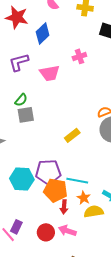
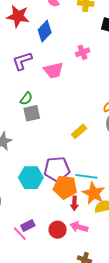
orange star: (84, 198) -> (94, 193), size x1.6
purple rectangle: (16, 227) -> (28, 225), turned 40

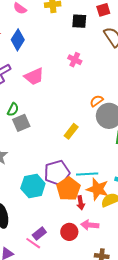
pink cross: (83, 52) -> (75, 60), moved, turned -32
orange pentagon: (65, 187) -> (68, 189), turned -30

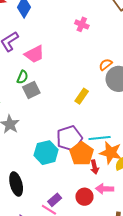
pink trapezoid: (34, 76) -> (34, 54), moved

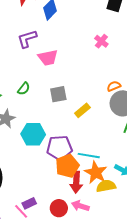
green semicircle: (22, 77) -> (24, 89), moved
gray square: (31, 90) -> (58, 94), moved
cyan hexagon: (46, 153) -> (33, 134), moved
red arrow: (95, 167) -> (76, 182), size x1.5

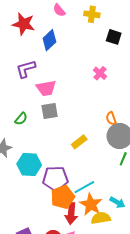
orange semicircle: (114, 86) -> (111, 119), turned -88
gray square: (58, 94) -> (50, 111), moved
cyan line: (89, 156) -> (84, 187), turned -40

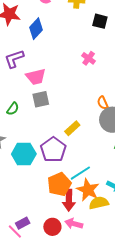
purple pentagon: (55, 179) -> (53, 150), moved, turned -30

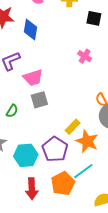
blue diamond: (36, 29) -> (30, 29), turned -30
orange star: (88, 190) -> (87, 141), moved
red arrow: (69, 200) -> (32, 189), moved

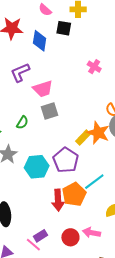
black square: (94, 18) -> (64, 28), moved
orange star: (87, 141) -> (98, 133), moved
red arrow: (32, 189) -> (58, 200), moved

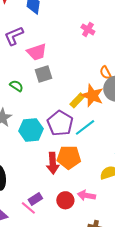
green semicircle: (22, 123) -> (16, 86), turned -88
cyan line: (94, 182) -> (85, 127), moved
orange pentagon: (74, 194) -> (69, 157), turned 30

